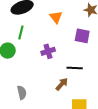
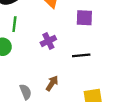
brown arrow: (62, 84) -> (52, 83), moved

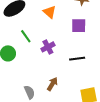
green line: (14, 24) -> (26, 36), moved, turned -40

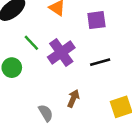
purple cross: (48, 47) -> (61, 52), size x1.5

